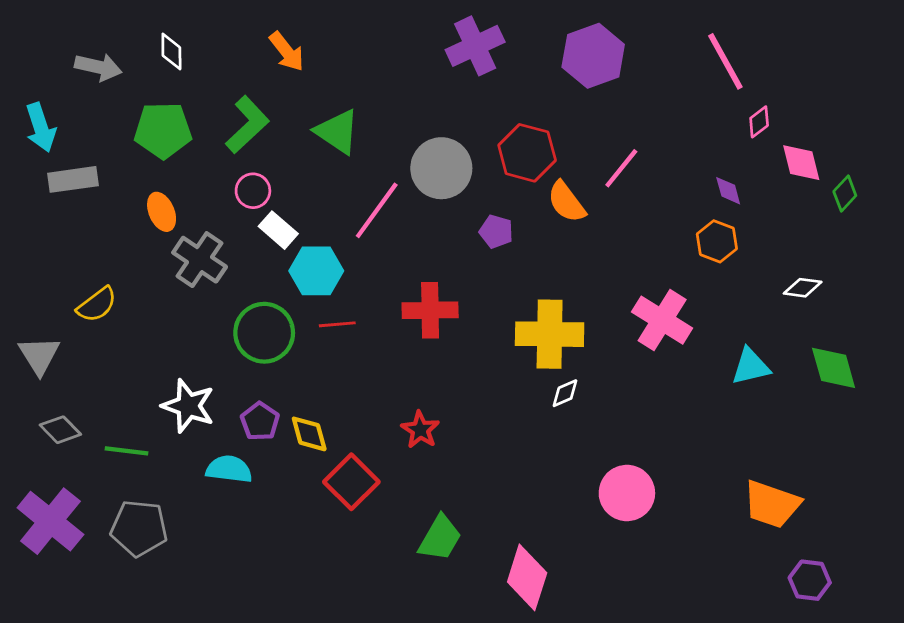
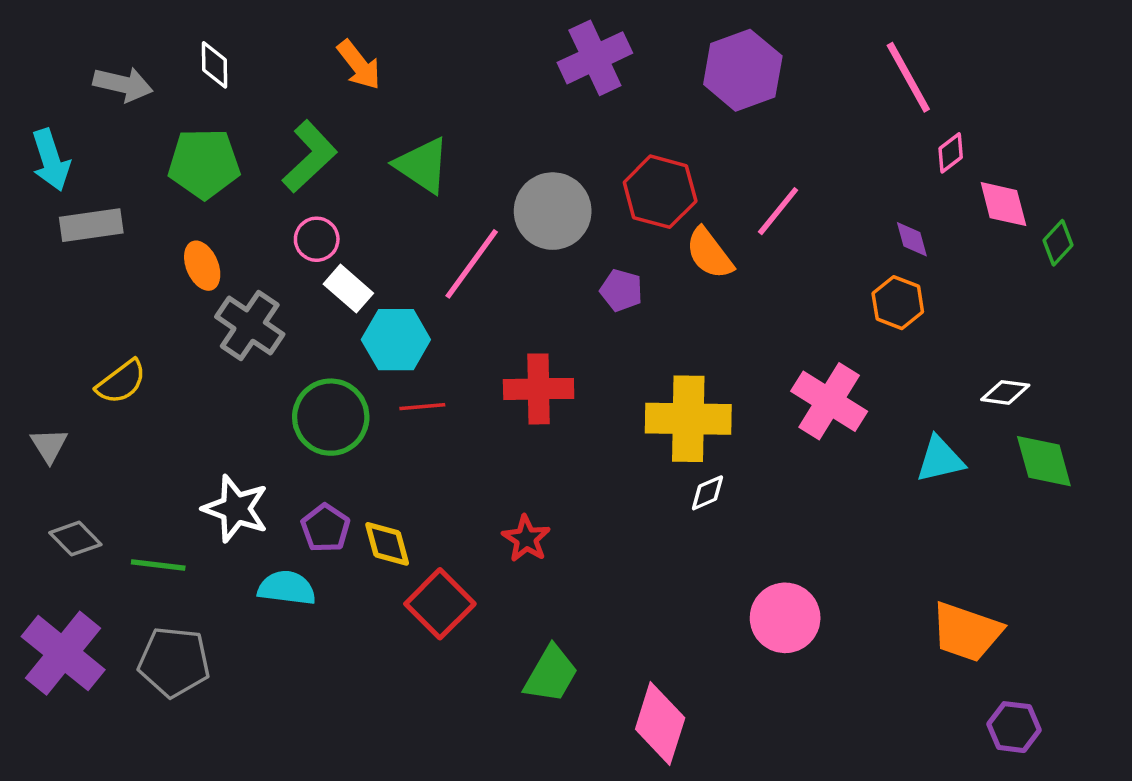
white diamond: (803, 288) -> (1005, 392), moved
gray triangle: (39, 355) -> (49, 445), size x0.7

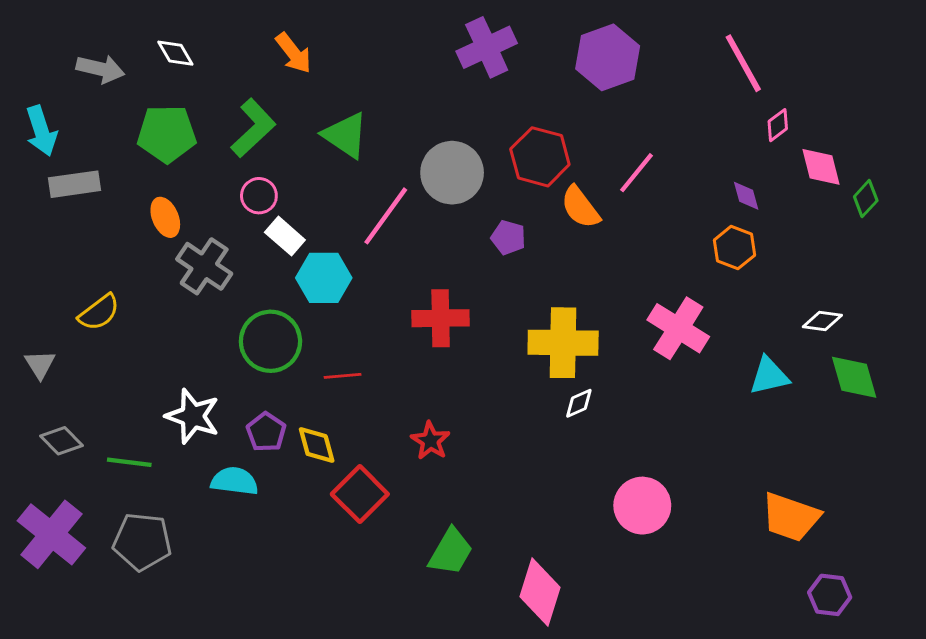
white diamond: (215, 65) -> (175, 53), turned -30
red line: (422, 407) -> (343, 376), moved

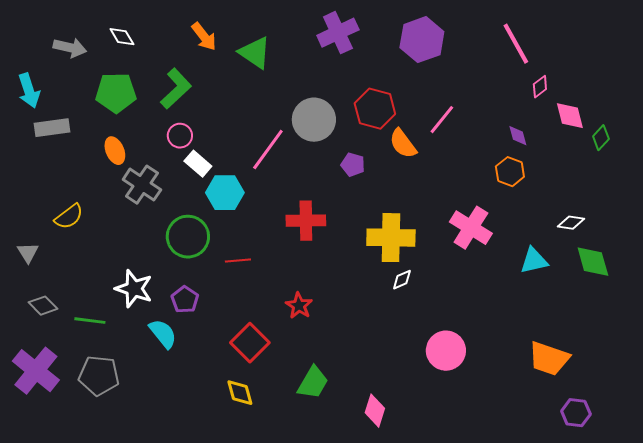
green triangle: (345, 135) -> (255, 53), moved
yellow diamond: (317, 445) -> (240, 393), moved
cyan semicircle: (234, 481) -> (163, 334), turned 44
pink diamond: (540, 592) -> (375, 411), size x0.7

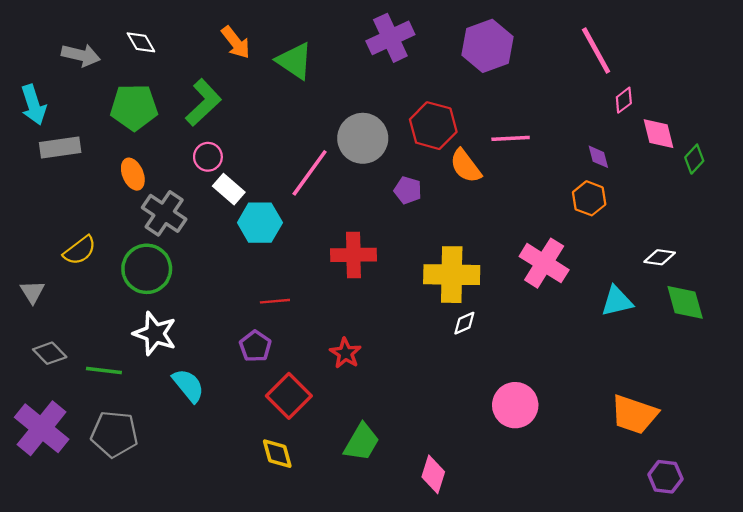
pink line: (442, 120) -> (511, 138), turned 48
green circle: (188, 237) -> (147, 269), moved
purple pentagon: (185, 300) -> (255, 346), moved

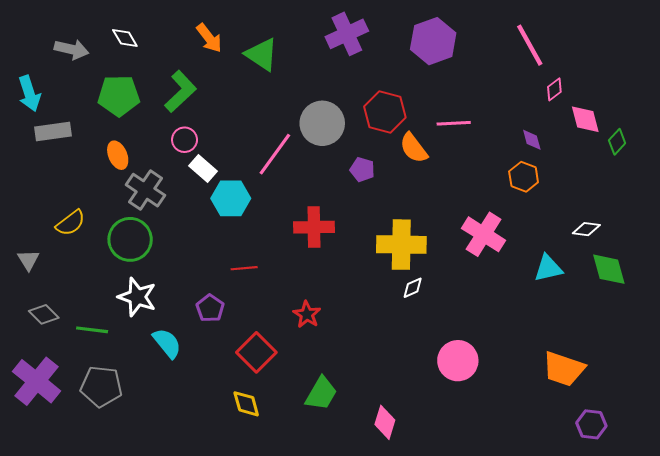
purple pentagon: (255, 346) -> (210, 308), moved

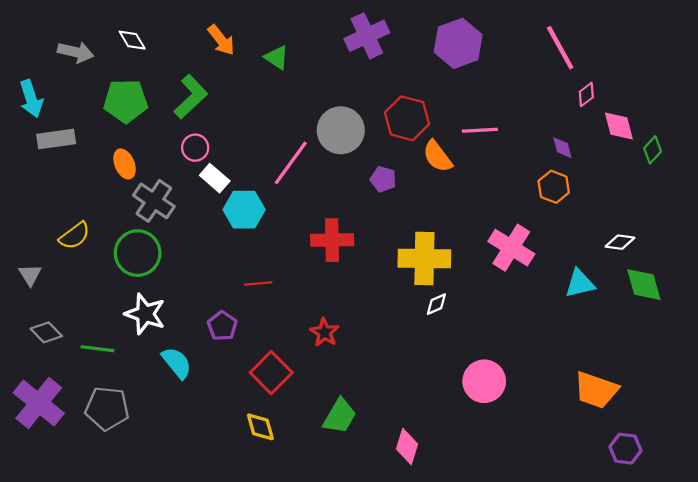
green triangle: (262, 54) -> (277, 57), size x0.7

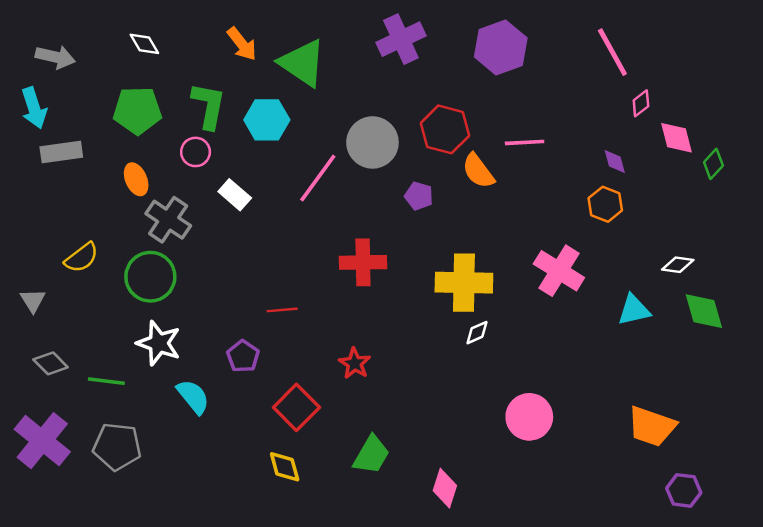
gray arrow: (76, 52) -> (55, 57), moved
green triangle: (277, 57) -> (302, 63), size x1.8
green L-shape: (191, 97) -> (209, 106), turned -36
pink circle: (195, 148) -> (196, 152), moved
cyan hexagon: (244, 210) -> (267, 120), moved

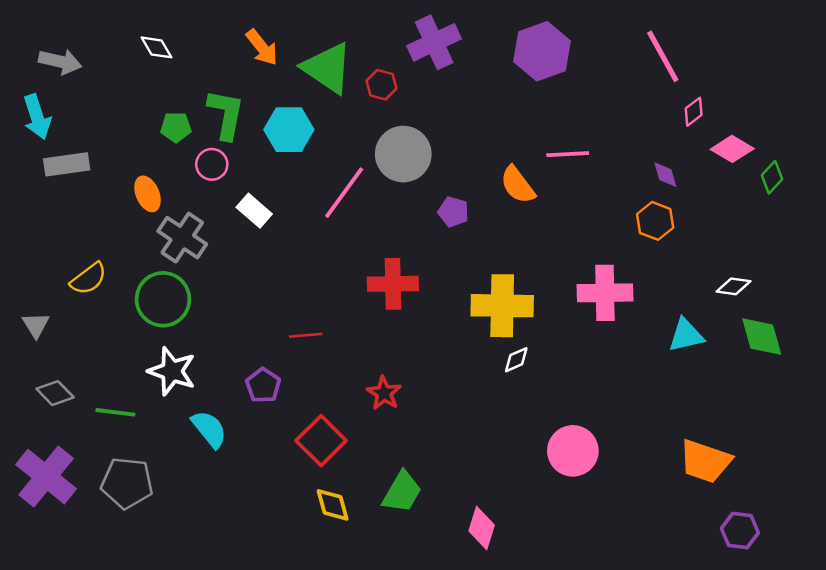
green pentagon: (137, 110) -> (176, 127), moved, size x0.6
red hexagon: (445, 129) -> (381, 85), moved, size x0.6
pink diamond: (677, 138) -> (732, 149), turned -45
pink cross: (559, 271) -> (605, 293), turned -33
yellow diamond: (285, 467) -> (333, 505), moved

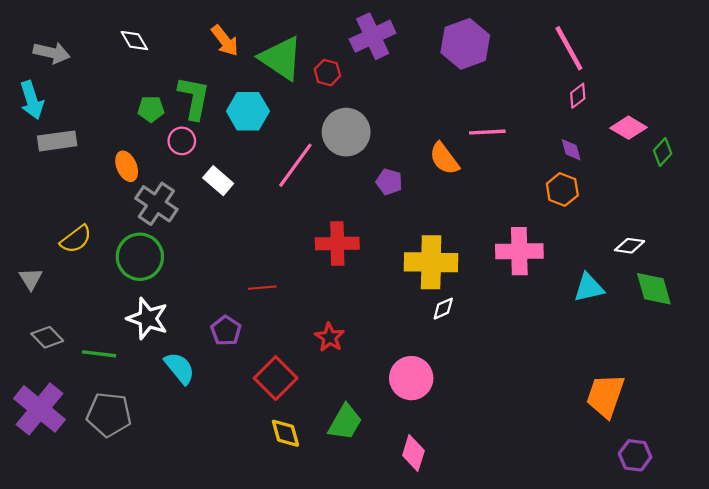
pink diamond: (694, 112) -> (578, 96), moved
pink circle: (573, 451) -> (411, 378), moved
orange trapezoid: (705, 461) -> (605, 396), turned 90

